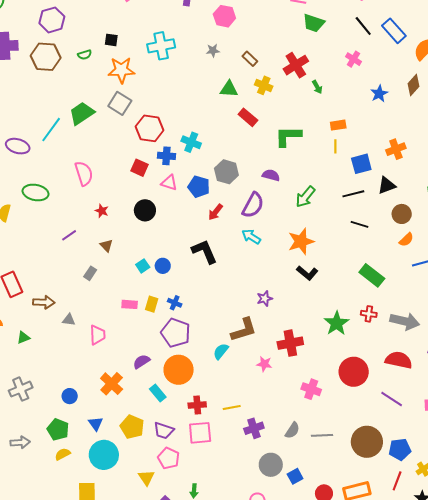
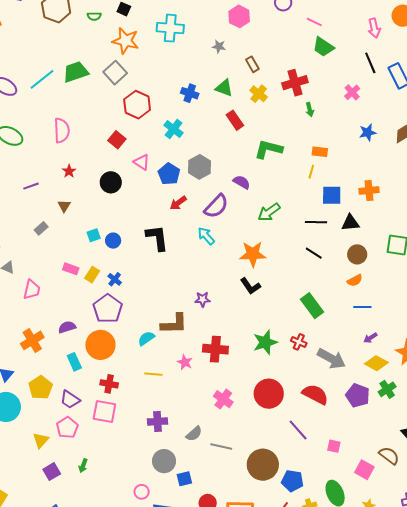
blue cross: (166, 156) -> (190, 93), moved
yellow line: (232, 407) -> (153, 374), moved

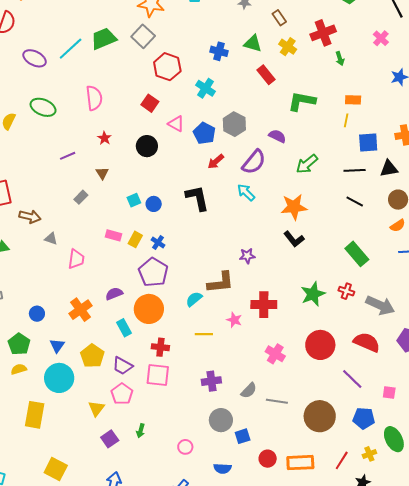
blue pentagon: (293, 481) -> (364, 418), moved
pink circle: (142, 492) -> (185, 447), moved

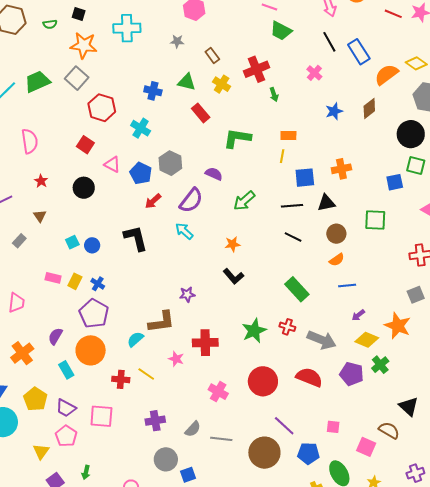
orange star: (294, 207) -> (232, 244), size x0.6
purple semicircle: (114, 294) -> (55, 336), turned -36
yellow line: (204, 334) -> (146, 374), turned 36
red cross: (160, 347) -> (121, 379), moved
purple line: (352, 379) -> (284, 426), moved

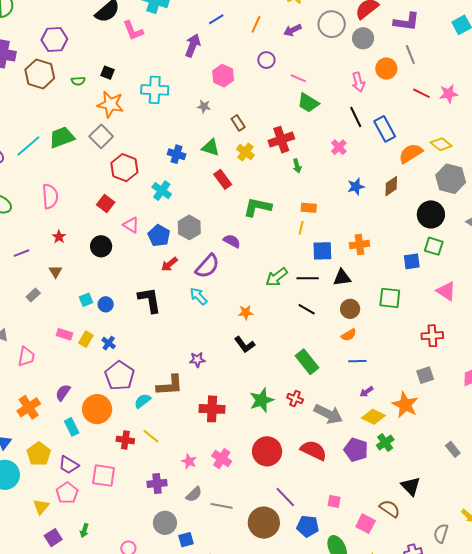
green arrow: (244, 201) -> (277, 277), moved
purple pentagon: (94, 314) -> (120, 376), moved
pink star: (176, 359) -> (189, 461), moved

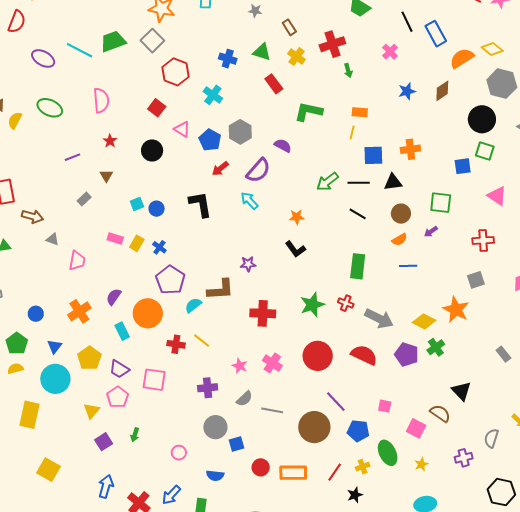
cyan line: (28, 146) -> (80, 50), turned 68
green rectangle: (307, 362) -> (358, 266), turned 45
purple arrow: (367, 392) -> (431, 232), moved

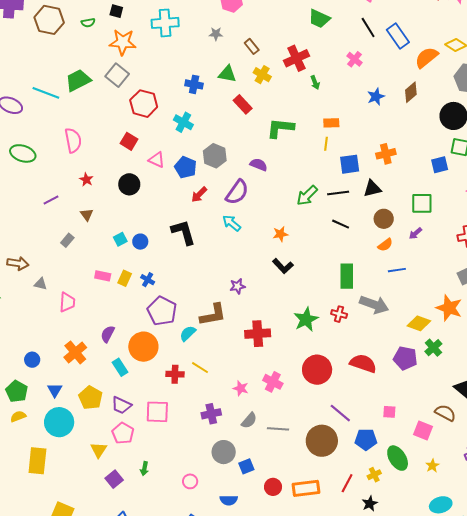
gray arrow: (379, 319) -> (374, 305), moved

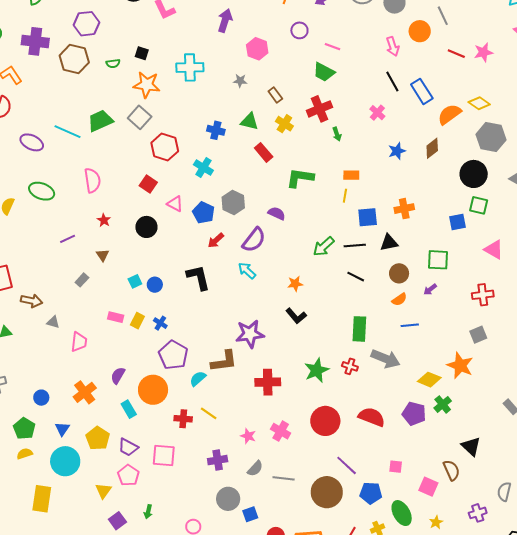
green trapezoid: (319, 19) -> (324, 72), moved
purple star: (237, 286) -> (250, 334), size x1.8
brown semicircle: (445, 413) -> (451, 470), turned 35

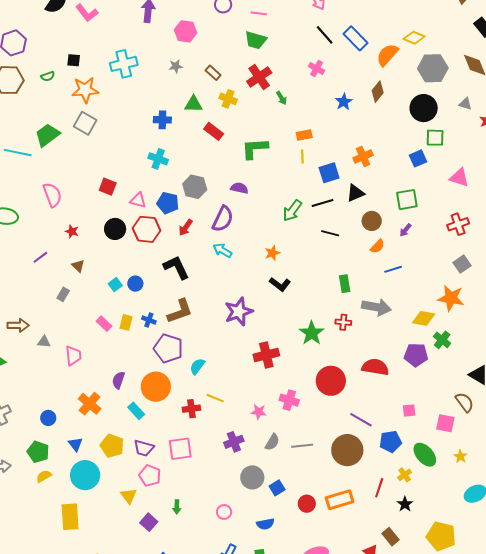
red hexagon: (165, 147) -> (146, 229), moved
pink rectangle: (116, 317) -> (104, 324), turned 42
green rectangle: (359, 329) -> (345, 284), size x0.7
brown L-shape: (224, 361) -> (180, 311), moved

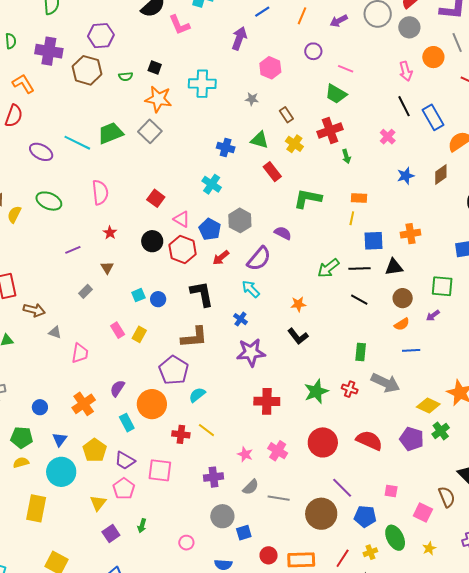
blue cross: (149, 320) -> (240, 319), moved
green pentagon: (38, 452) -> (22, 437), turned -30

